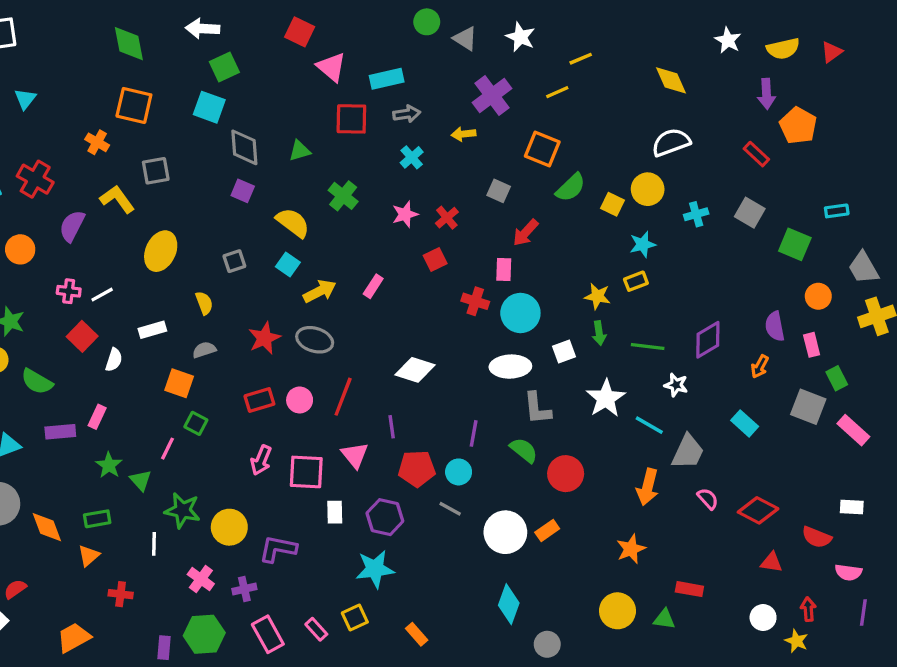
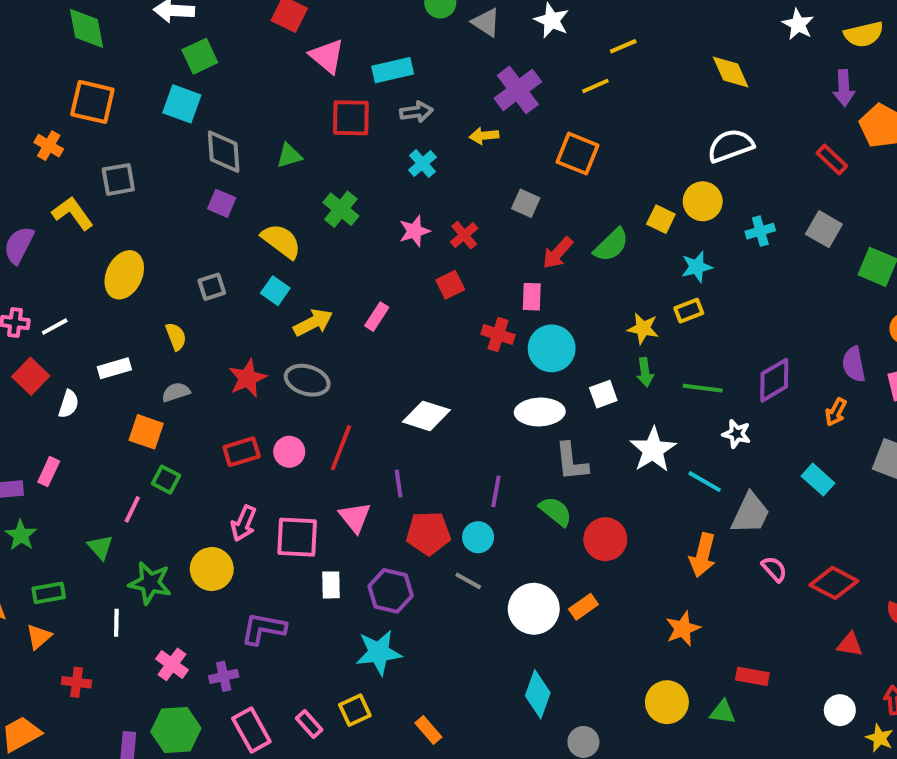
green semicircle: (571, 187) -> (611, 245), moved
green star: (109, 465) -> (21, 535), moved
yellow circle: (229, 527) -> (212, 569), moved

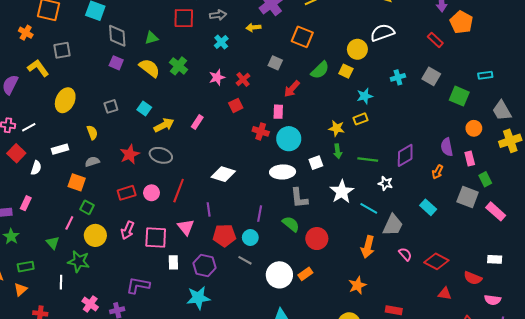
yellow circle: (703, 201) -> (357, 49), moved
yellow semicircle: (281, 241) -> (149, 68), moved
green semicircle: (611, 245) -> (320, 70), moved
yellow circle: (212, 569) -> (95, 235), moved

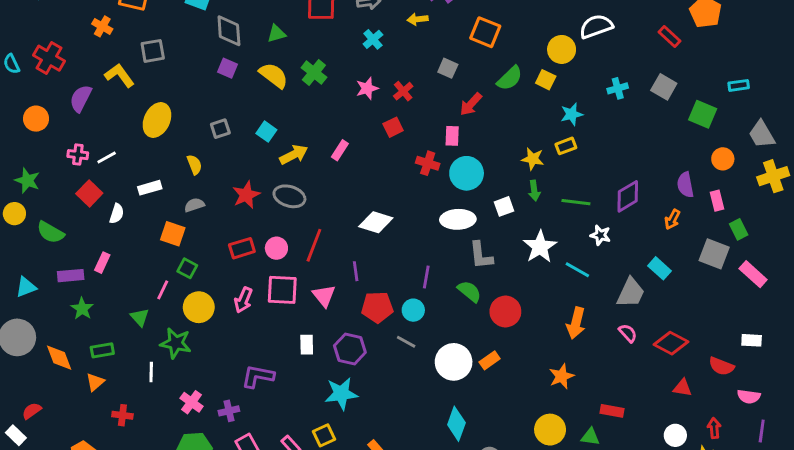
gray trapezoid: (393, 225) -> (631, 293), moved
pink square: (156, 237) -> (282, 290), moved

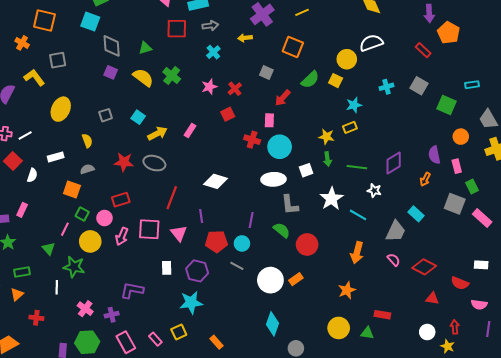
red star: (246, 195) -> (124, 162), turned 30
pink circle: (276, 248) -> (104, 218), moved

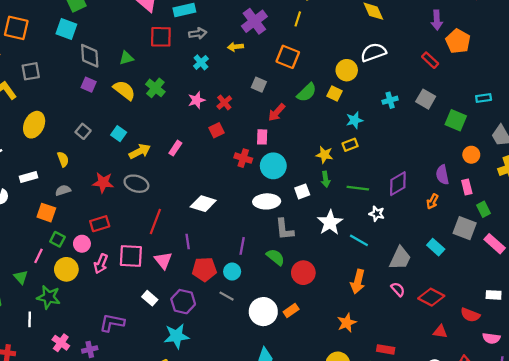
yellow line: (302, 12) -> (298, 19), turned -48
gray square: (106, 115) -> (83, 131), turned -32
cyan rectangle: (416, 214) -> (436, 247), moved
white rectangle: (167, 268) -> (150, 298), turned -48

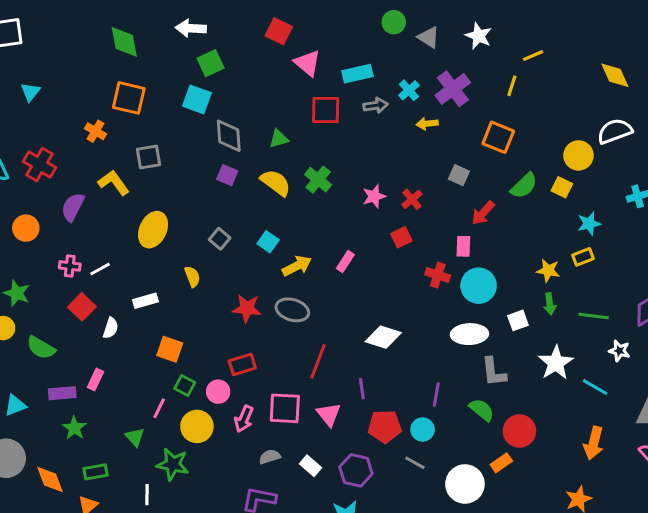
cyan cross: (201, 62) -> (409, 90), moved
gray semicircle: (63, 190) -> (270, 457), moved
orange rectangle: (291, 310) -> (501, 463), moved

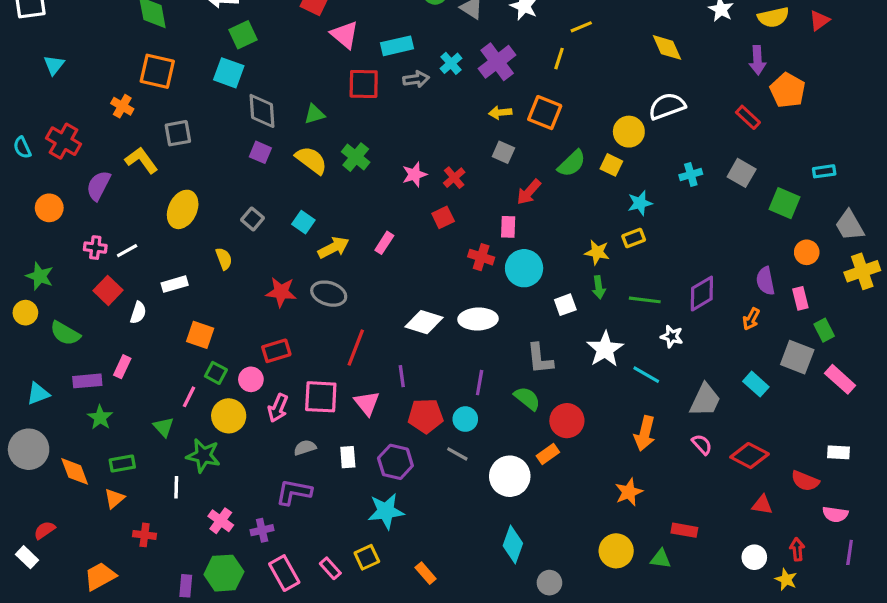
yellow arrow: (427, 124) -> (500, 113), moved
white ellipse: (469, 334) -> (478, 319), moved
white rectangle: (310, 466) -> (348, 457), turned 45

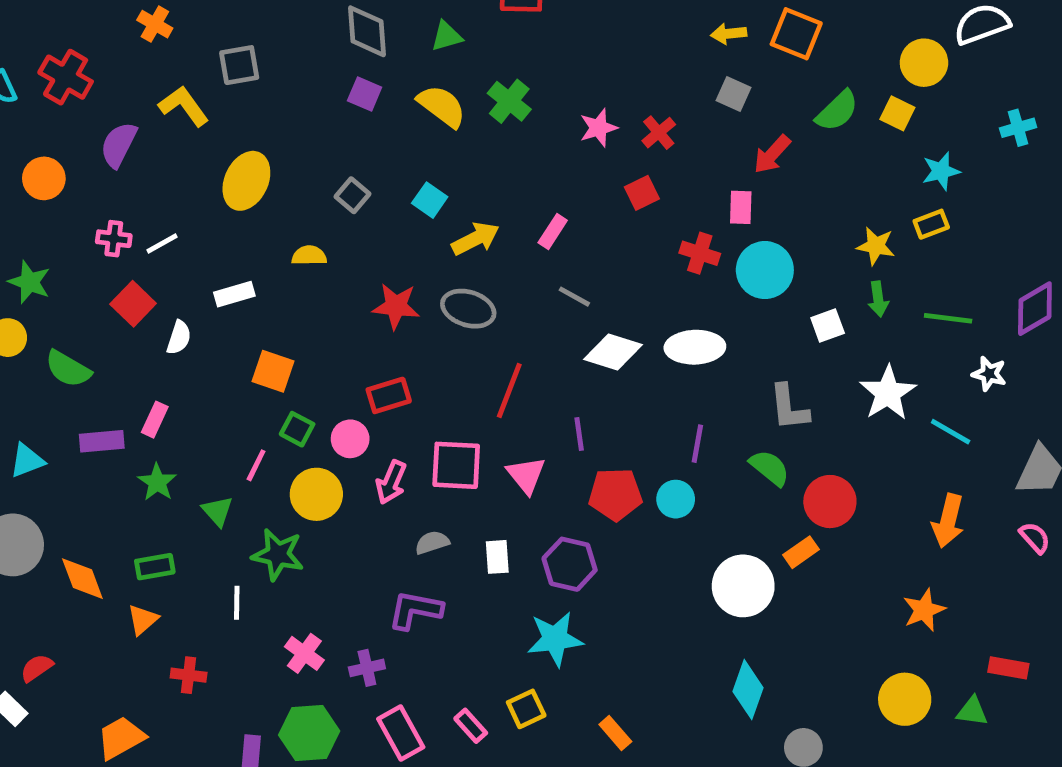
yellow semicircle: (224, 259) -> (309, 256), turned -70
green star: (100, 417) -> (157, 482), moved
gray line: (457, 454) -> (574, 297), moved

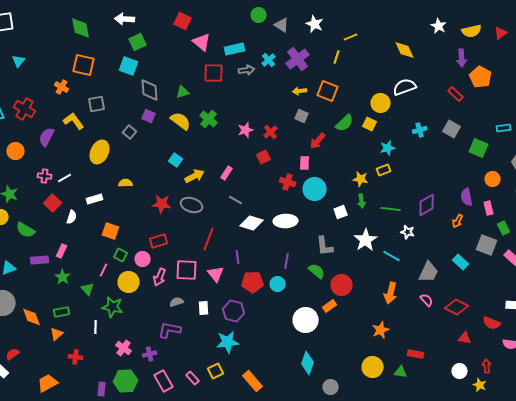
gray square: (353, 195) -> (130, 132), moved
orange rectangle: (615, 733) -> (253, 381), size x1.5

